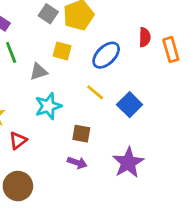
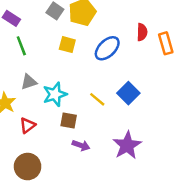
gray triangle: (39, 72) -> (29, 82), moved
yellow line: (95, 92) -> (97, 99), moved
brown square: (81, 134) -> (69, 120), moved

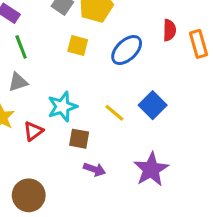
gray triangle: (29, 82) -> (18, 82), moved
red triangle: (28, 125) -> (33, 131), moved

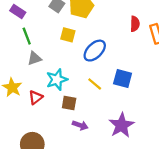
blue ellipse: (127, 50) -> (95, 51), moved
gray triangle: (18, 82) -> (34, 58), moved
blue square: (153, 105) -> (123, 78), turned -30

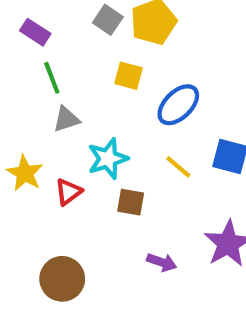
purple arrow: (80, 125) -> (162, 262), moved

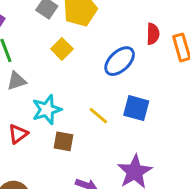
yellow square: (129, 76) -> (62, 49), turned 30
blue ellipse: (178, 105) -> (120, 61), moved

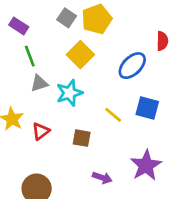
yellow square: (62, 49) -> (80, 55), size x1.4
cyan star: (47, 110) -> (69, 93), moved

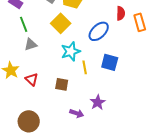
cyan star: (69, 93) -> (71, 51), moved
yellow line: (113, 115) -> (85, 67), turned 40
red triangle: (41, 131) -> (32, 79), turned -40
purple star: (146, 165) -> (98, 102), moved, size x0.7

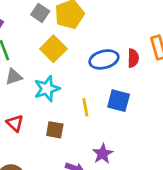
red semicircle: (121, 13) -> (133, 58), moved
blue ellipse: (99, 31) -> (104, 59), turned 30
cyan star: (71, 51) -> (47, 89), moved

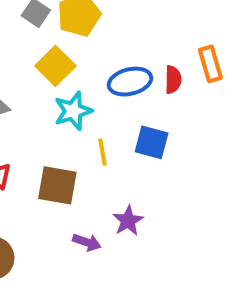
cyan star: (47, 89) -> (73, 111), moved
brown square: (55, 130) -> (57, 185), size x1.5

